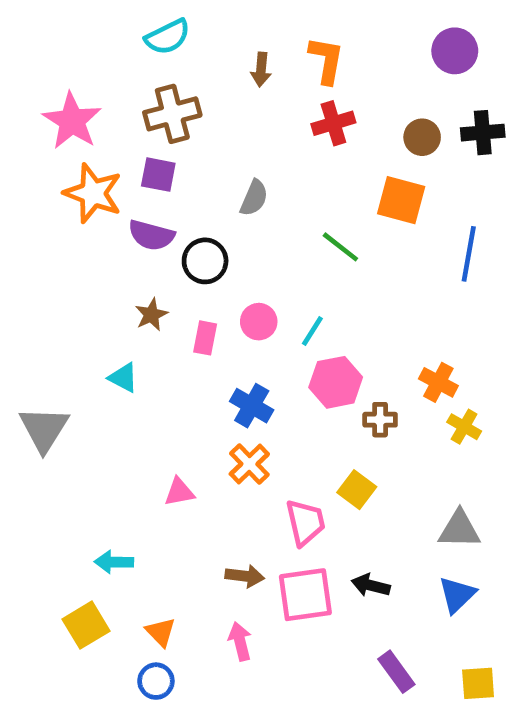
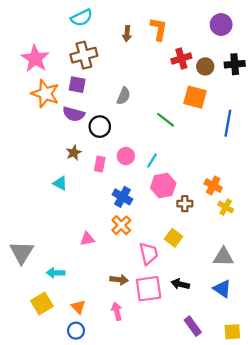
red cross: (333, 123) -> (181, 59), moved
gray triangle: (44, 429) -> (22, 252), moved
blue triangle: (457, 595) -> (222, 289), turned -42

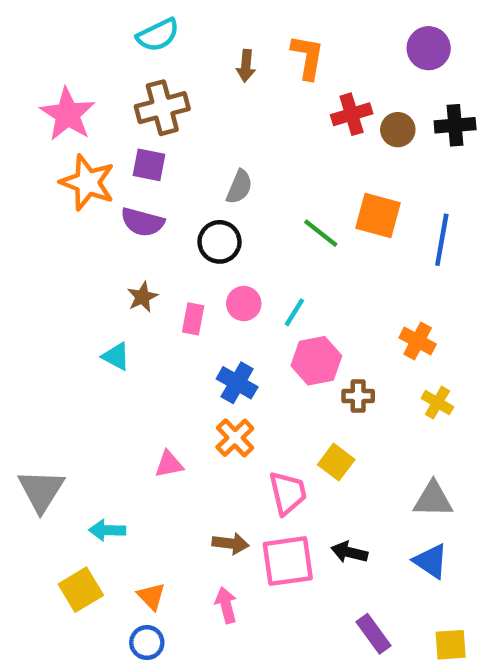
orange square: (195, 97) -> (378, 215), moved
black circle: (100, 127) -> (220, 242), moved
orange cross: (213, 186) -> (418, 341), moved

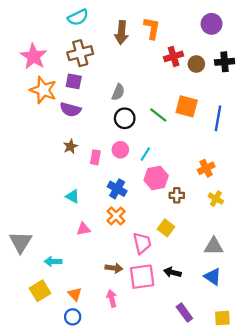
brown arrow: (246, 66) -> (121, 33), size x1.5
black circle: (220, 242) -> (125, 118), moved
orange cross: (418, 341) -> (206, 168), turned 35
cyan triangle: (116, 356) -> (73, 196), moved

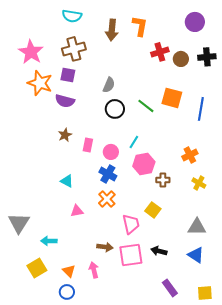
cyan semicircle: (78, 17) -> (72, 16), turned 36
pink circle: (120, 150) -> (111, 152), moved
pink arrow: (112, 298) -> (94, 270), moved

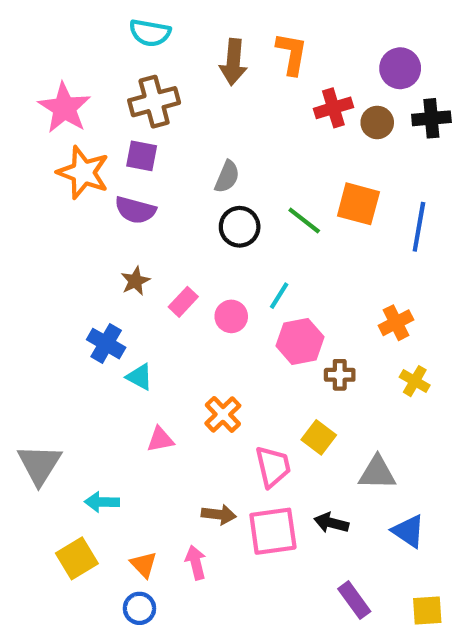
purple circle: (195, 22) -> (400, 68), moved
pink rectangle: (88, 145) -> (183, 302), turned 32
blue cross: (108, 174) -> (106, 344), moved
gray triangle: (197, 227) -> (377, 473), moved

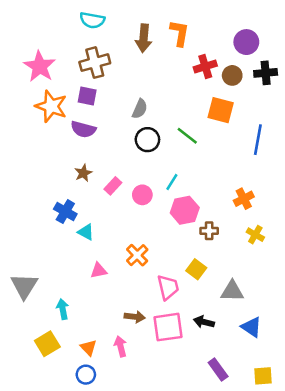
orange square: (358, 204) -> (221, 110), moved
cyan arrow: (102, 502) -> (63, 309), turned 78

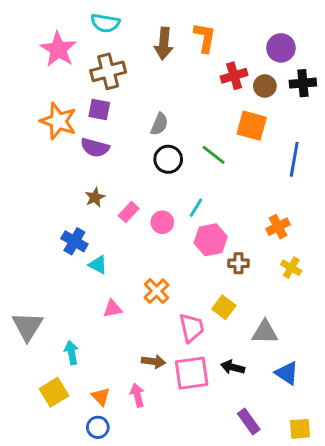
pink star: (40, 66) -> (58, 49), moved

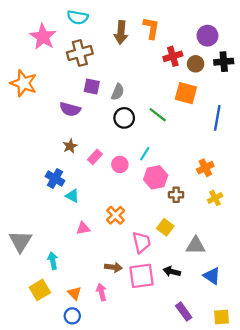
purple square: (99, 109) -> (92, 87), moved
orange star: (58, 121) -> (24, 83), moved
yellow cross: (291, 268) -> (215, 198), turned 32

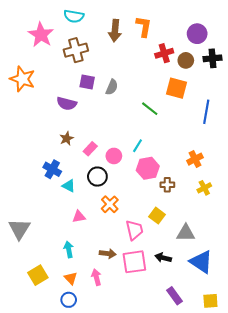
black circle: (124, 118) -> (97, 177), moved
cyan arrow: (53, 261) -> (69, 249), moved
blue triangle: (212, 276) -> (201, 262), size x1.4

